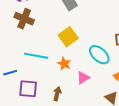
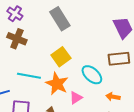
orange star: (64, 64) -> (57, 84), size x1.6

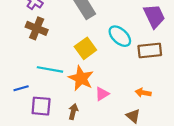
cyan ellipse: (92, 75) -> (120, 36), moved

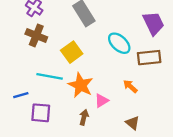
yellow square: (85, 48) -> (72, 52), moved
orange arrow: (143, 93) -> (130, 86), moved, turned 32
brown arrow: (73, 112) -> (84, 117), moved

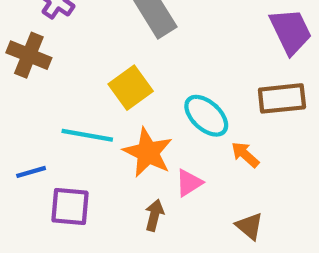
brown cross: (36, 35) -> (29, 55), moved
cyan ellipse: (119, 43) -> (206, 116), moved

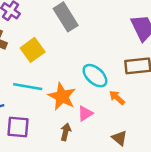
yellow square: (131, 88) -> (33, 50), moved

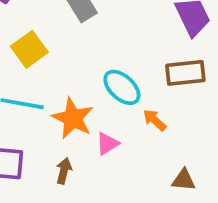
brown arrow: (66, 132) -> (64, 171), moved
brown triangle: (119, 138) -> (184, 180), moved, turned -35

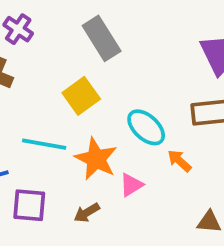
yellow square: (29, 49) -> (81, 96), moved
brown arrow: (64, 171) -> (87, 213), turned -135

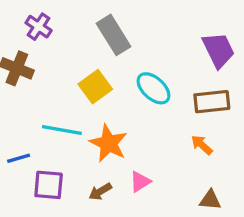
cyan ellipse: (146, 127) -> (153, 88), moved
orange arrow: (179, 161) -> (202, 145), moved
pink triangle: (131, 185) -> (140, 182), moved

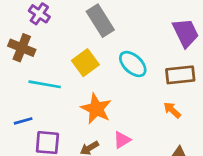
cyan line: (62, 130) -> (45, 84), moved

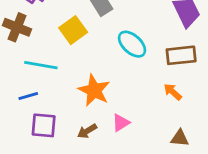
yellow square: (85, 63) -> (73, 30), moved
blue line: (23, 121) -> (28, 96), moved

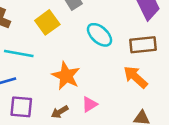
orange arrow: (173, 92) -> (136, 77), size x1.5

